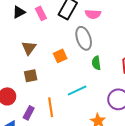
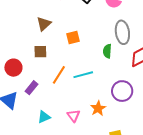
gray ellipse: (84, 38) -> (122, 32), moved
orange line: (51, 107) -> (59, 75), moved, turned 30

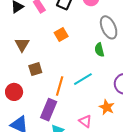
brown triangle: (44, 24) -> (22, 45), moved
orange square: (73, 38) -> (61, 34), moved
purple rectangle: (32, 88) -> (49, 110), moved, size x1.5

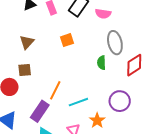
brown square: (35, 69) -> (25, 70), moved
cyan line: (83, 79) -> (78, 102), moved

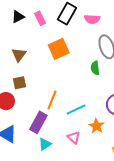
orange square: (67, 40) -> (59, 49), size x1.5

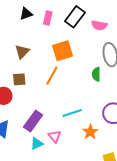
pink rectangle: (40, 18) -> (48, 18), turned 32
orange line: (52, 100) -> (52, 76), moved
pink triangle: (74, 138) -> (55, 136), moved

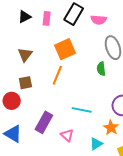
cyan line: (72, 113) -> (82, 110), turned 36
orange star: (90, 132) -> (111, 128), moved
cyan triangle: (37, 144) -> (96, 144), moved

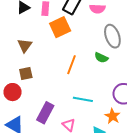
orange square: (65, 49) -> (60, 27), moved
green semicircle: (101, 69) -> (101, 58), turned -56
orange line: (57, 75) -> (71, 65), moved

